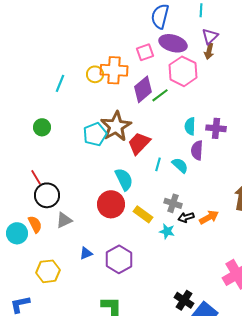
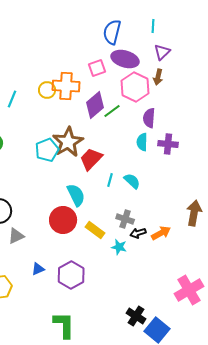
brown arrow: (209, 51) -> (158, 77), moved
purple semicircle: (197, 150) -> (149, 118), moved

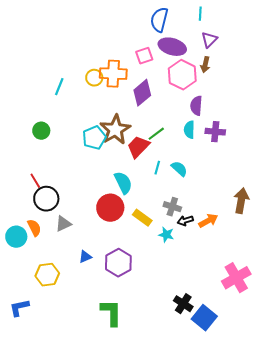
green line: (112, 111) -> (156, 134), moved

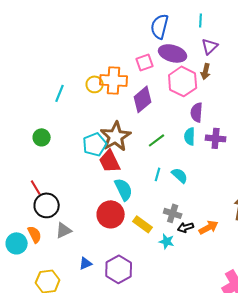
red trapezoid: (138, 147) -> (110, 161), moved, turned -70

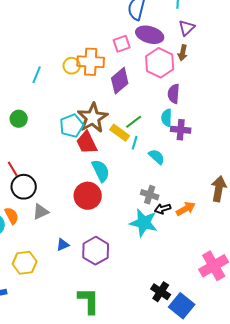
purple cross: (216, 138) -> (181, 130), moved
cyan line: (158, 174) -> (135, 143), moved
yellow rectangle: (143, 224) -> (120, 133), moved
cyan star: (167, 241) -> (144, 223), size x1.8

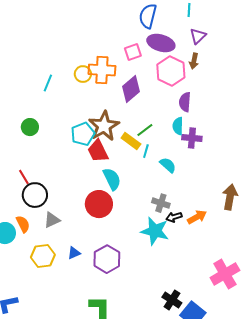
yellow hexagon: (25, 263) -> (43, 256), moved

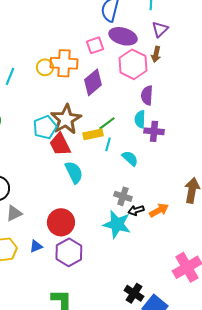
yellow rectangle: (131, 141) -> (93, 134), turned -48
red circle: (99, 204) -> (61, 222), moved

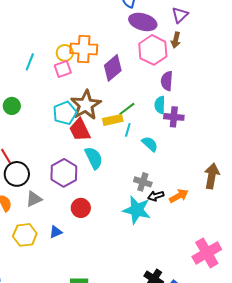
pink square: (95, 45) -> (63, 69), moved
red circle: (61, 222) -> (81, 208), size x0.7
purple hexagon: (69, 252) -> (64, 173), moved

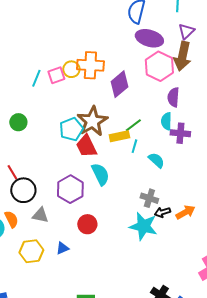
brown arrow: (176, 40) -> (182, 56), size x1.8
pink square: (63, 69) -> (56, 75), moved
gray triangle: (34, 199) -> (40, 215), turned 36

